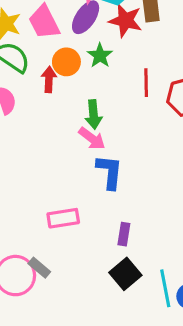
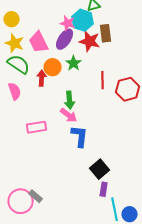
pink rectangle: (63, 218) -> (37, 127), moved
purple rectangle: (124, 234) -> (104, 189), moved
black square: (125, 274) -> (100, 169), moved

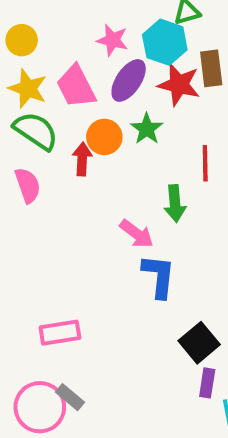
pink star: (68, 23) -> (112, 40), moved
green arrow: (70, 100) -> (175, 203), moved
pink rectangle: (37, 127) -> (60, 333), moved

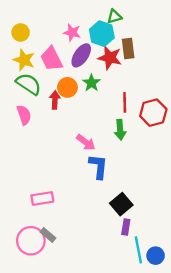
green arrow: (175, 203) -> (120, 130), moved

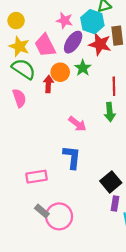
blue L-shape: (98, 166) -> (72, 157), moved
pink circle: (31, 241) -> (59, 216), moved

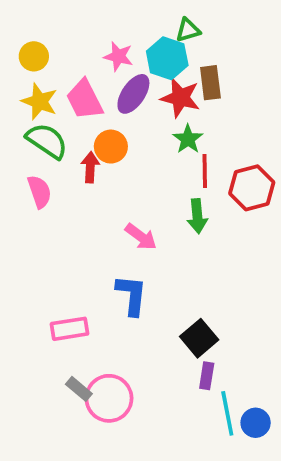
green star: (83, 68) -> (188, 139), moved

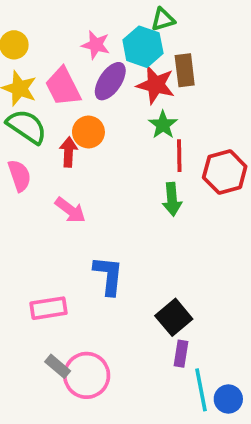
pink arrow: (141, 237) -> (70, 210), moved

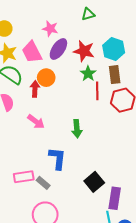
cyan hexagon: (143, 47) -> (114, 49), moved
brown rectangle: (185, 70) -> (115, 75), moved
green arrow: (172, 199) -> (77, 129), moved
purple rectangle: (181, 354) -> (115, 198), moved, size x1.5
gray rectangle: (58, 366) -> (43, 183), moved

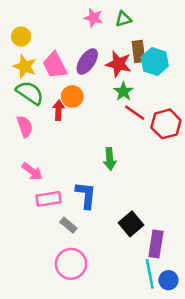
pink star: (50, 29) -> (93, 18), moved
brown rectangle: (115, 75) -> (138, 51), moved
red line: (97, 91) -> (135, 113), turned -54
pink arrow: (36, 122) -> (32, 171), moved
pink rectangle: (24, 177) -> (48, 199), moved

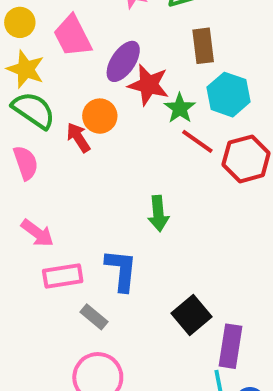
cyan hexagon: (155, 61) -> (229, 95), moved
red star: (118, 64) -> (149, 85), moved
pink trapezoid: (55, 65) -> (72, 36), moved
red arrow: (58, 110) -> (78, 137), turned -36

